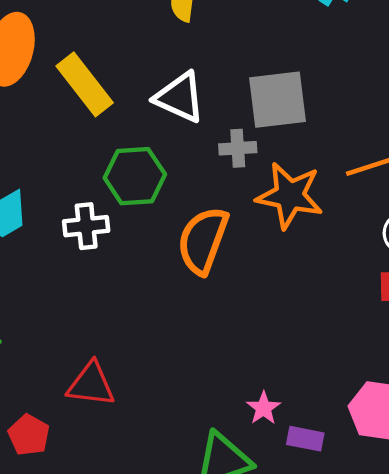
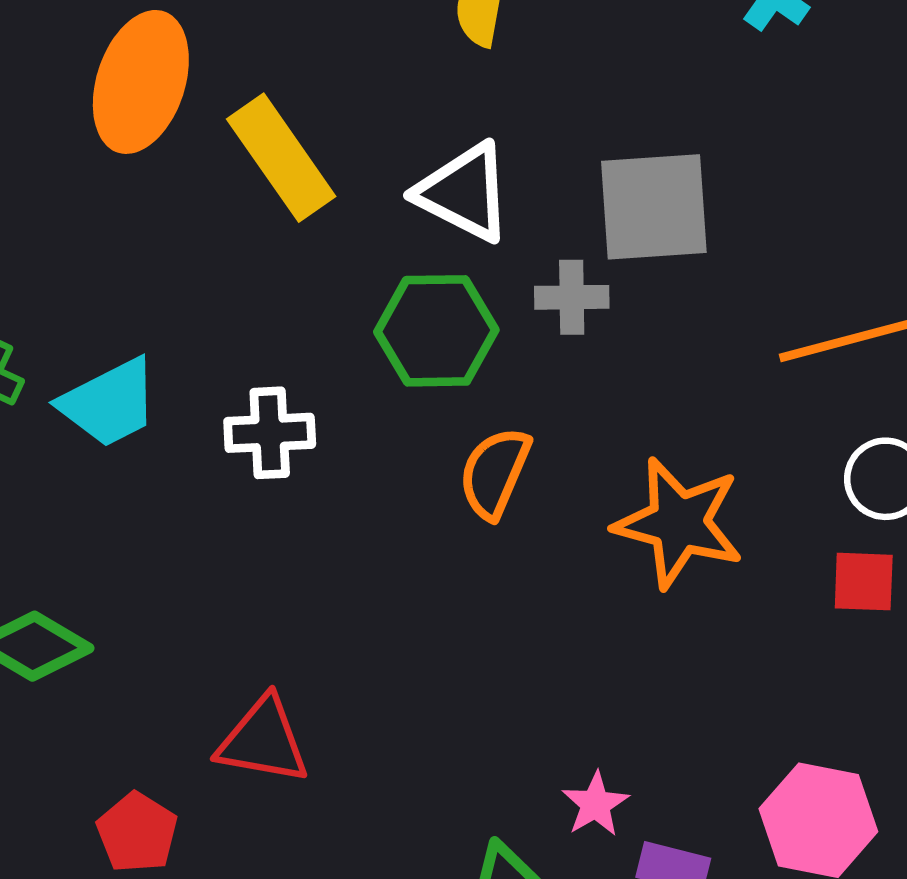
green hexagon: (135, 176) -> (436, 331), moved
orange star: (290, 196) -> (679, 523), moved
orange semicircle: (203, 241) -> (495, 473), size x0.7

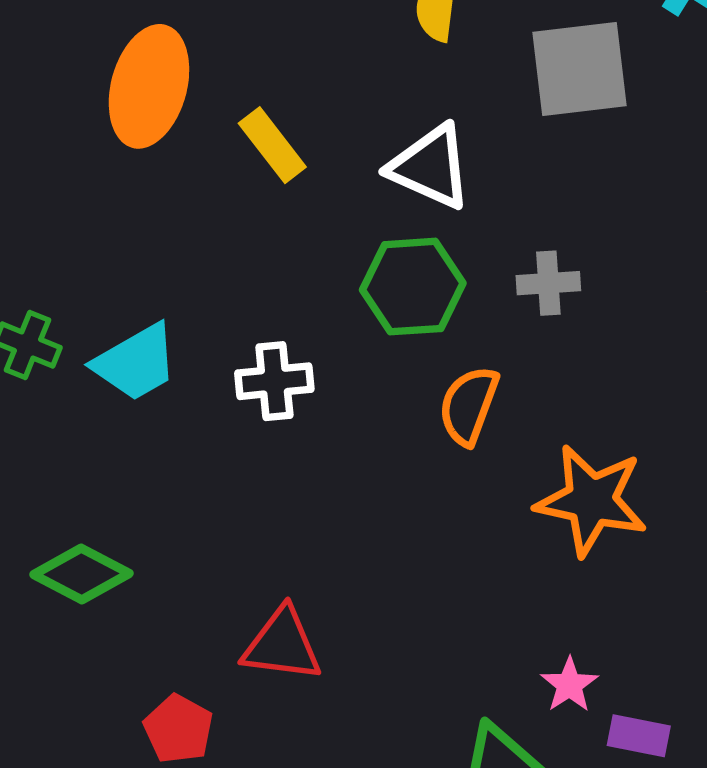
yellow rectangle: (281, 158) -> (272, 145), size x0.7
gray square: (654, 207) -> (580, 69), moved
gray cross: (572, 297) -> (548, 283), moved
orange star: (679, 523) -> (591, 500), moved

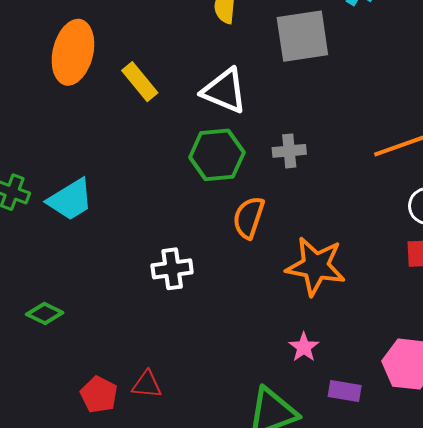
white cross: (274, 381) -> (172, 269), moved
green diamond: (82, 574) -> (45, 313), size x0.7
red triangle: (282, 645) -> (147, 385), moved, size x0.7
pink star: (569, 685) -> (304, 347), moved

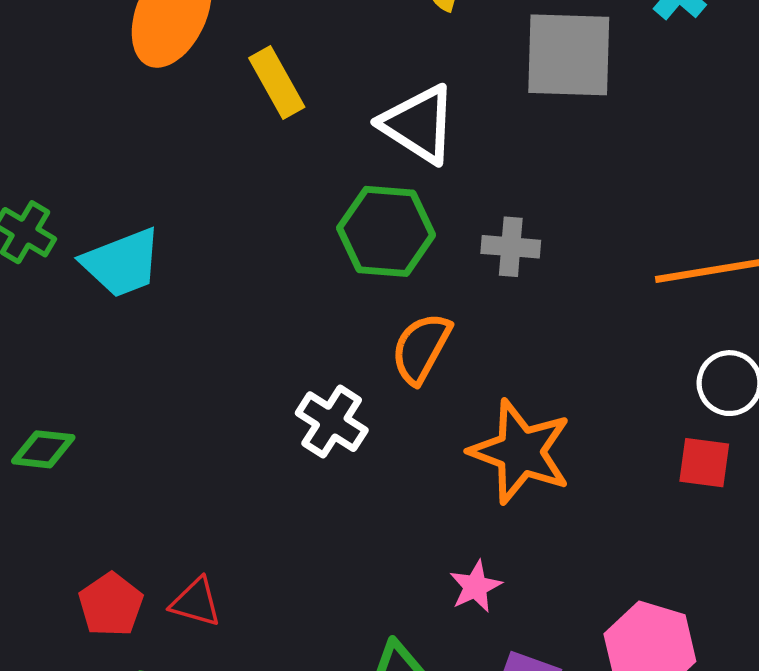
white cross: (172, 269) -> (332, 422), moved, turned 30
green diamond: (45, 313) -> (43, 449), turned -30

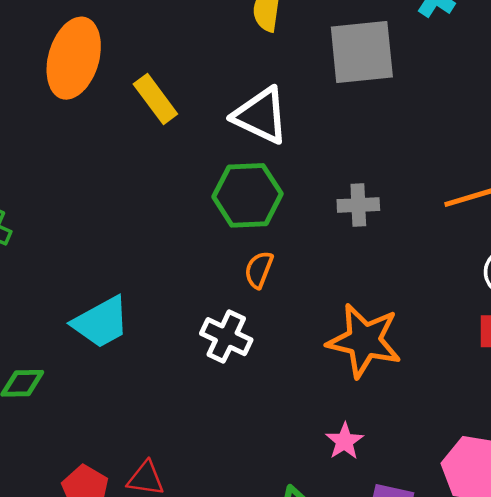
gray cross: (511, 247) -> (358, 205), moved
cyan trapezoid: (122, 263) -> (101, 322), moved
orange semicircle: (421, 348) -> (259, 270), moved, size x0.7

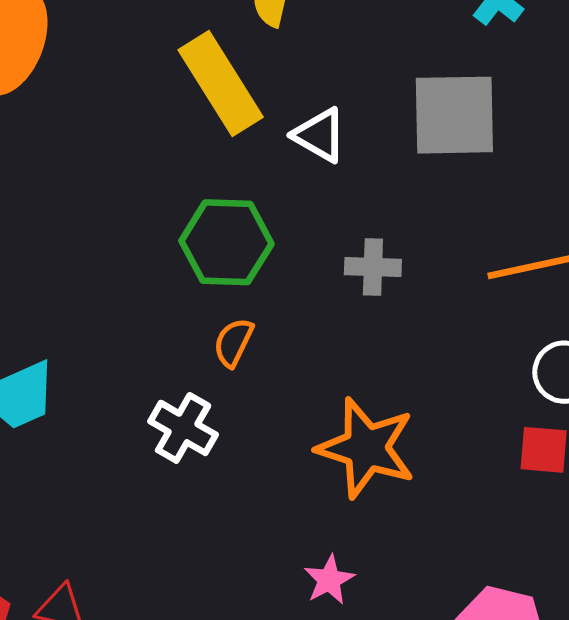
gray square: (362, 52) -> (454, 115), moved
yellow rectangle: (155, 99) -> (221, 84), moved, size x1.5
white triangle: (261, 116) -> (320, 135), moved, size x0.7

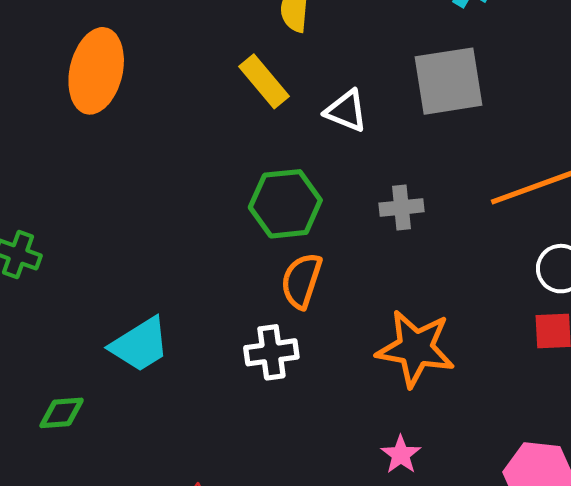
yellow rectangle: (221, 84) -> (264, 81), size x0.7
orange semicircle: (233, 342) -> (301, 281), size x1.4
white cross: (183, 428) -> (271, 352), turned -30

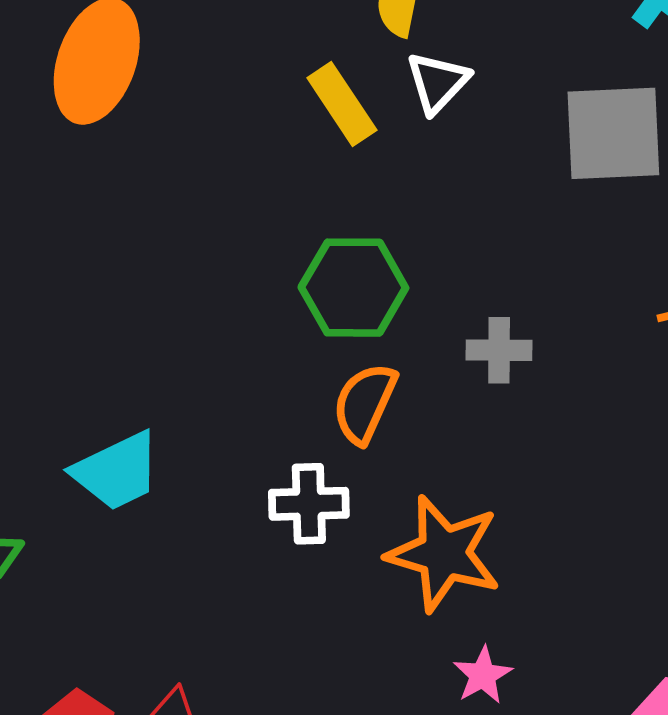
white triangle: (346, 111) -> (438, 82), moved, turned 45
gray cross: (402, 207) -> (499, 350), moved
orange star: (415, 348) -> (444, 553), moved

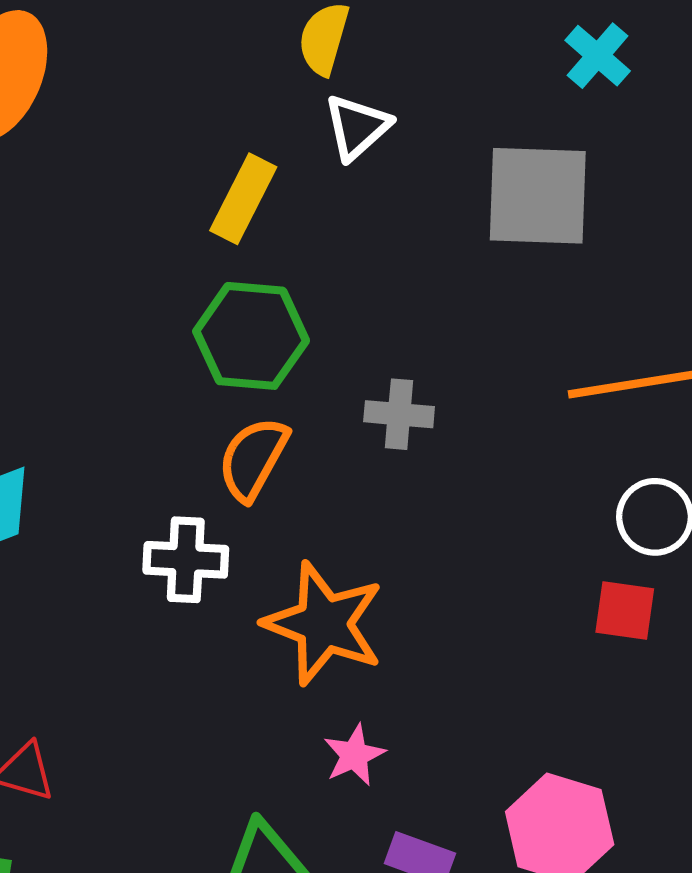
yellow rectangle: (342, 104) -> (243, 199), moved, turned 56

